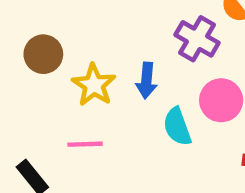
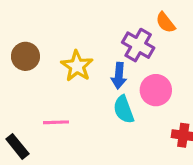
blue arrow: (146, 81) -> (119, 76), moved
yellow star: (94, 85) -> (77, 66), moved

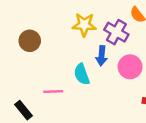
yellow star: (77, 66) -> (84, 25), moved, turned -30
cyan semicircle: (124, 109) -> (82, 74), moved

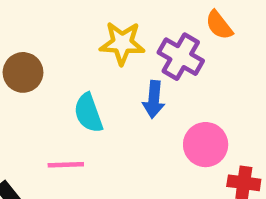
pink circle: (130, 67) -> (206, 145), moved
cyan semicircle: (82, 74) -> (88, 113), moved

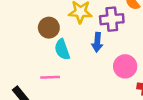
purple cross: (181, 57) -> (112, 19), turned -35
brown circle: (23, 72) -> (49, 28), moved

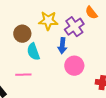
purple cross: (112, 19) -> (74, 27), turned -30
pink circle: (125, 66) -> (74, 66), moved

